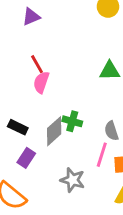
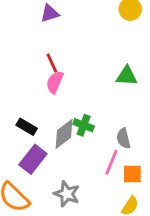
purple rectangle: (26, 158) -> (33, 159), size x1.4
gray star: (73, 180) -> (67, 194), moved

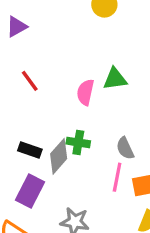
pink semicircle: (55, 82) -> (85, 92), moved
black rectangle: (27, 127) -> (30, 150), moved

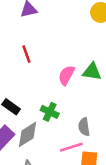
gray diamond: (59, 156) -> (27, 134), moved
pink line: (117, 177) -> (71, 147), turned 45

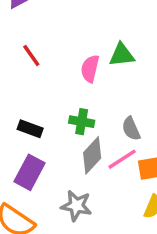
gray diamond: (27, 134) -> (92, 155), moved

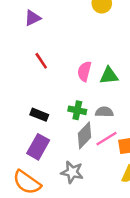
green triangle: (122, 55) -> (109, 76), moved
gray semicircle: (131, 129) -> (104, 112), moved, turned 114

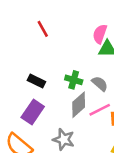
pink semicircle: (84, 71) -> (100, 34), moved
gray semicircle: (104, 112) -> (100, 84), turned 35

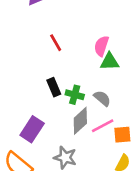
red line: (43, 29) -> (56, 43), moved
black rectangle: (36, 81) -> (54, 87), moved, turned 42

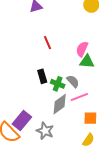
gray semicircle: (102, 98) -> (73, 81), moved
pink line: (103, 126) -> (79, 97), moved
purple rectangle: (32, 129) -> (22, 121), moved

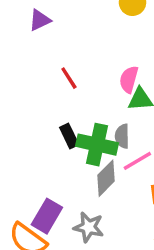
gray semicircle: (73, 81) -> (122, 136), turned -128
green cross: (58, 84) -> (97, 145), size x1.6

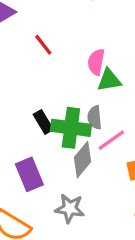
red line: (69, 78) -> (43, 45), moved
purple rectangle: (47, 216) -> (29, 174), moved, turned -48

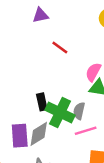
red line: (43, 45) -> (60, 47), turned -35
gray diamond: (82, 160) -> (39, 134), moved

